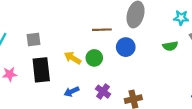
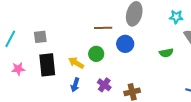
green semicircle: (170, 46) -> (166, 53), moved
yellow arrow: (73, 58) -> (76, 63), moved
blue arrow: (72, 92) -> (75, 85), turned -48

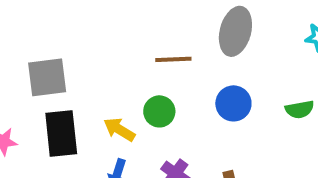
gray square: (40, 37) -> (47, 77), size x1.5
blue circle: (125, 44) -> (233, 103), moved

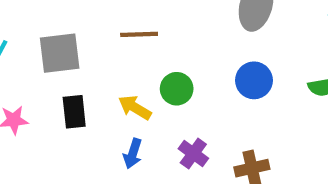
brown line: (173, 59) -> (139, 34), moved
black rectangle: (61, 133) -> (74, 112), size x0.7

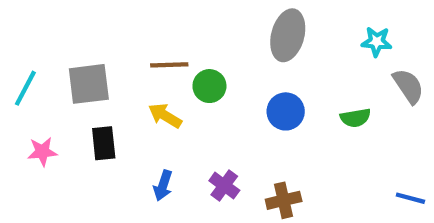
green circle: (177, 89) -> (209, 86), moved
yellow arrow: (135, 108) -> (165, 116), moved

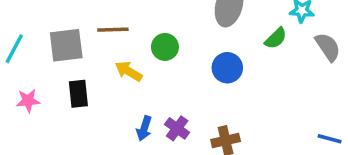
brown line: (169, 65) -> (113, 30), moved
green semicircle: (355, 118) -> (276, 38), moved, turned -35
blue arrow: (163, 186) -> (144, 128), moved

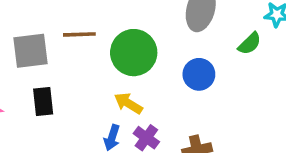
green circle: (165, 47) -> (134, 53), size x1.6
yellow arrow: (129, 71) -> (128, 103), moved

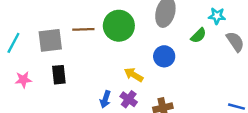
green circle: (134, 53) -> (119, 26), moved
yellow arrow: (128, 103) -> (134, 75), moved

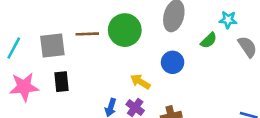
pink star: (23, 80) -> (24, 87), size x1.6

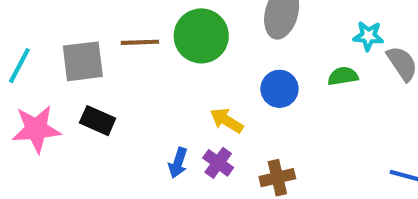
cyan star: (228, 20) -> (368, 36), moved
green semicircle: (209, 40) -> (343, 76), moved, turned -144
black rectangle: (61, 82) -> (98, 121), turned -60

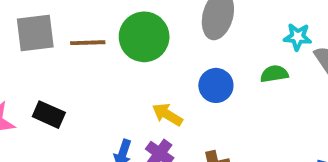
gray square: (83, 61) -> (35, 33), moved

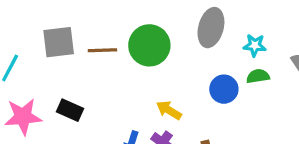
cyan star: (298, 37) -> (255, 45), moved
blue circle: (216, 85) -> (224, 89), moved

